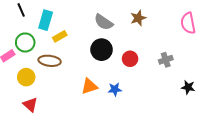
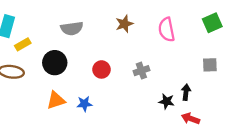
brown star: (138, 18) -> (124, 24), moved
gray semicircle: (104, 22) -> (72, 28), turned -42
black circle: (102, 50) -> (55, 63), moved

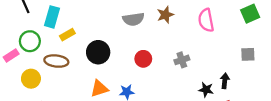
gray semicircle: (72, 28) -> (133, 19), moved

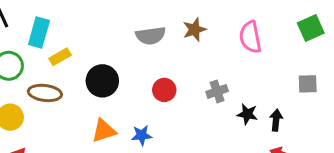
black star: (206, 90) -> (247, 114), moved

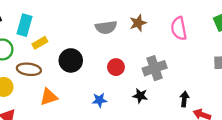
gray cross: (217, 91) -> (155, 68), size x1.5
black star: (247, 114) -> (140, 96), moved
black arrow: (276, 120) -> (184, 99), moved
orange triangle: (104, 131) -> (49, 97), moved

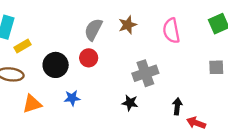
gray semicircle: (106, 27) -> (93, 30), turned 125
red circle: (116, 67) -> (89, 58), moved
blue star: (99, 100) -> (72, 98), moved

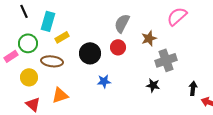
brown star: (128, 25) -> (149, 38), moved
pink semicircle: (171, 31) -> (177, 16), moved, turned 60
orange triangle: (32, 104) -> (60, 95), moved

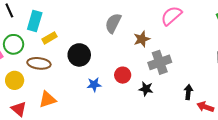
red circle: (118, 47) -> (123, 75), moved

